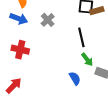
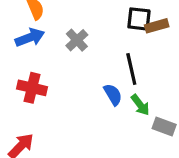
blue arrow: (19, 19) -> (30, 37), turned -42
blue semicircle: (75, 78) -> (113, 95), moved

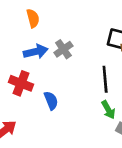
blue arrow: (30, 37) -> (36, 52), moved
blue semicircle: (113, 95) -> (51, 101), moved

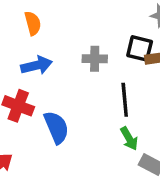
gray cross: (63, 49) -> (95, 59), moved, turned 36
blue semicircle: (51, 101) -> (56, 127), size x1.4

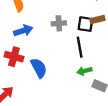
black square: (140, 48) -> (85, 24), moved
green arrow: (129, 139) -> (84, 71), turned 112

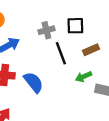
brown rectangle: (97, 20) -> (91, 50), moved
black line: (80, 47) -> (61, 53), moved

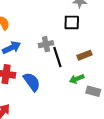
black square: (75, 26) -> (72, 22), moved
gray cross: (46, 30) -> (46, 44), moved

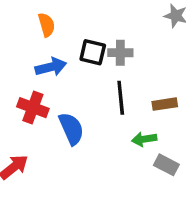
black square: (72, 22) -> (93, 52), moved
gray cross: (46, 44) -> (120, 53), moved

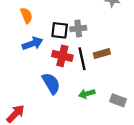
brown rectangle: (165, 104) -> (102, 54), moved
red cross: (33, 108) -> (62, 56), moved
green arrow: (144, 139) -> (87, 94), moved

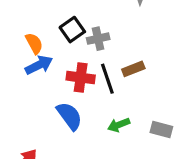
orange semicircle: (26, 15) -> (34, 43), moved
black square: (60, 30) -> (72, 30), moved, turned -36

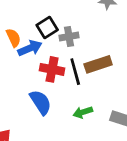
blue arrow: (39, 65) -> (30, 48), moved
brown rectangle: (133, 69) -> (98, 64), size x1.4

